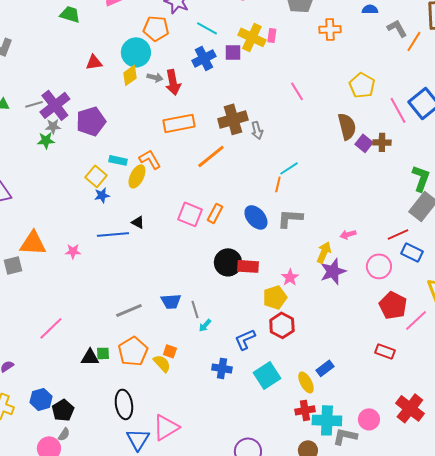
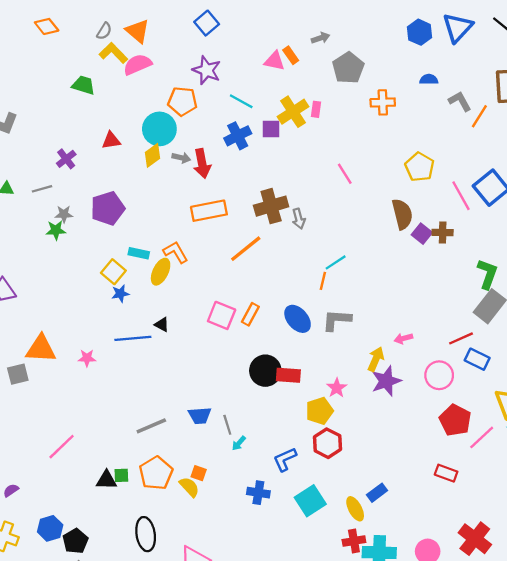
yellow cross: (252, 37) -> (293, 112), turned 32
purple cross: (55, 105) -> (66, 159), moved, size x0.6

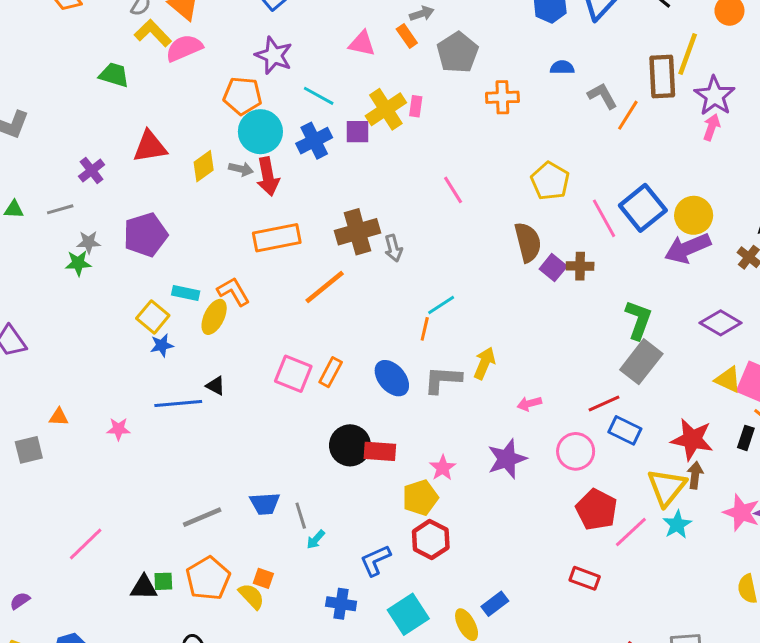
orange rectangle: (291, 55) -> (407, 36), moved
cyan circle: (159, 129) -> (260, 132), moved
red triangle: (111, 140) -> (150, 147), size x1.4
orange triangle: (41, 349) -> (59, 417), size x0.5
yellow arrow: (376, 359) -> (484, 363), moved

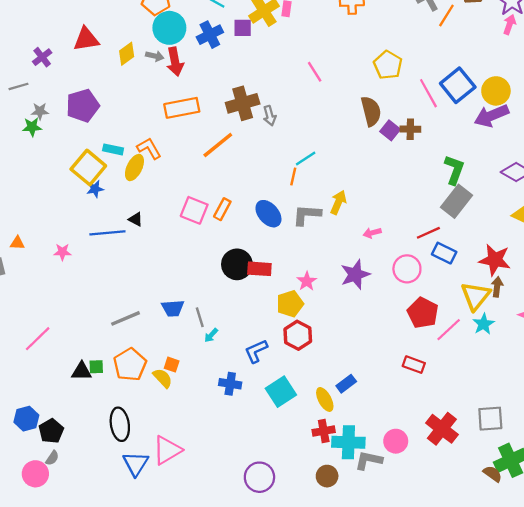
yellow square: (153, 317) -> (88, 167), size x1.4

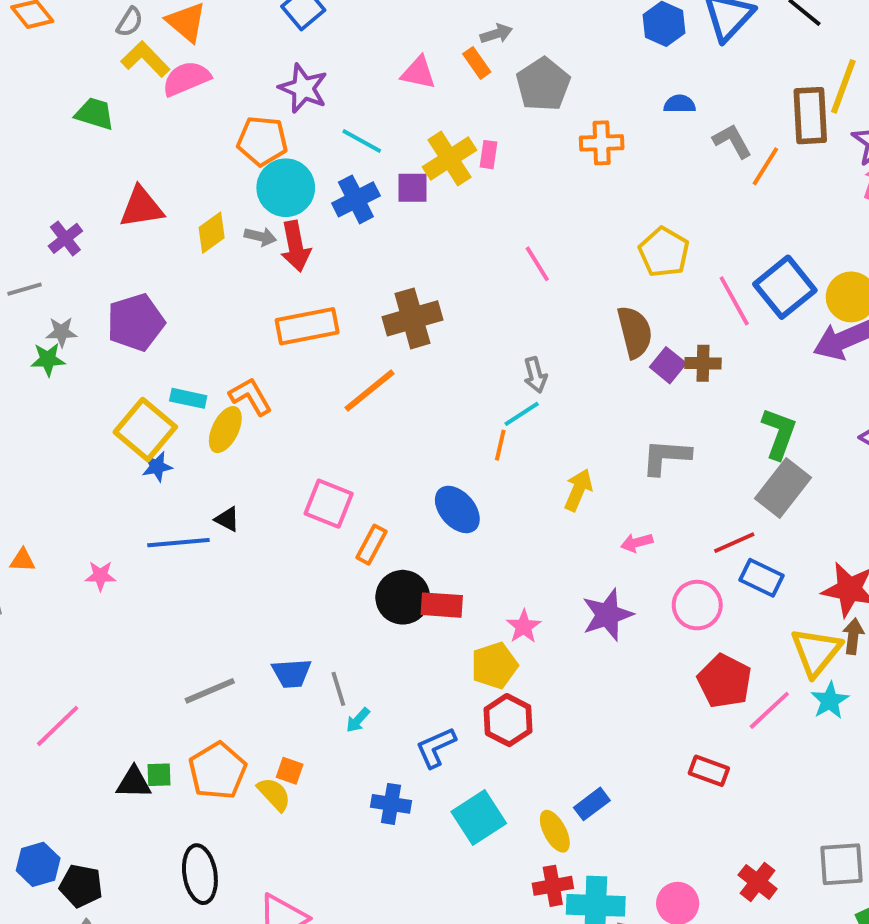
gray arrow: (270, 116) -> (535, 375), moved
orange rectangle: (222, 209) -> (372, 545), moved
gray L-shape: (307, 215) -> (666, 457), moved
red cross: (442, 429) -> (758, 882), size x0.7
black pentagon: (51, 431) -> (81, 886), turned -30

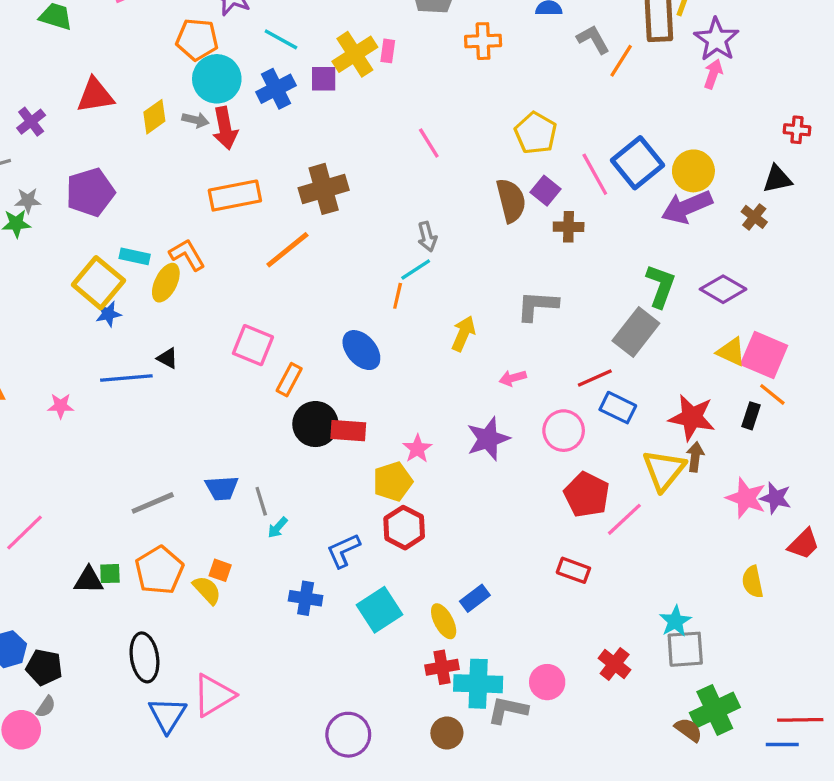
purple square: (668, 365) -> (546, 191), moved
green L-shape: (779, 433) -> (661, 286), moved
cyan star: (830, 701) -> (675, 621), moved

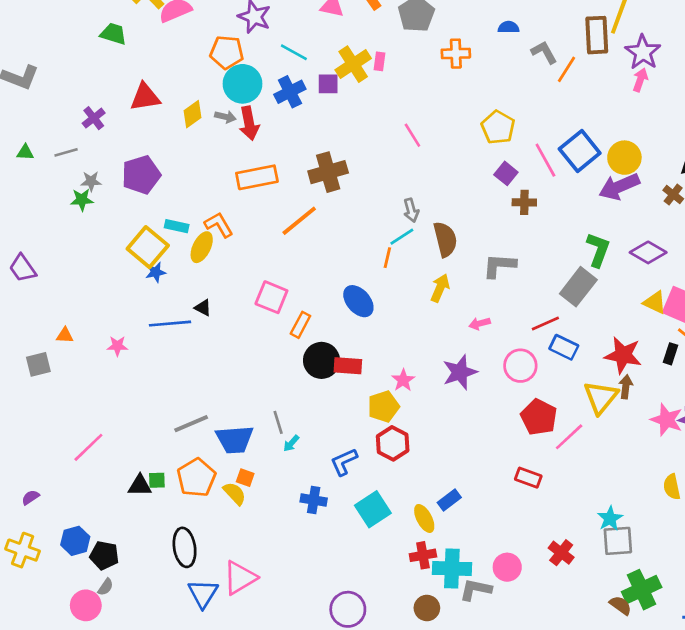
brown semicircle: (511, 200) -> (445, 239), moved
blue trapezoid: (222, 488) -> (235, 439), moved, size x1.4

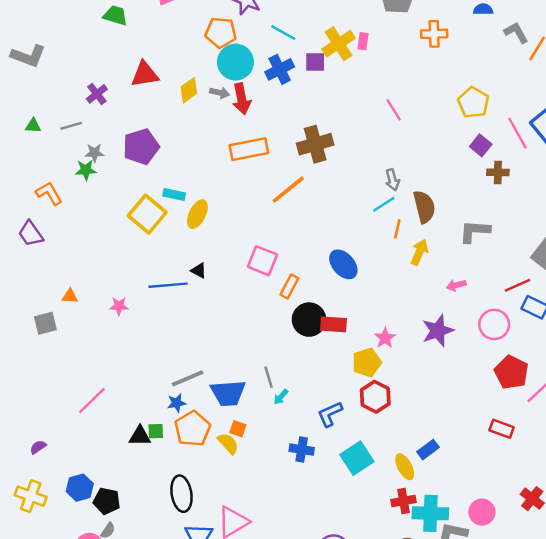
orange L-shape: (219, 225) -> (49, 193), moved
orange line: (387, 258) -> (397, 229), moved
blue star: (156, 272) -> (177, 403), moved

